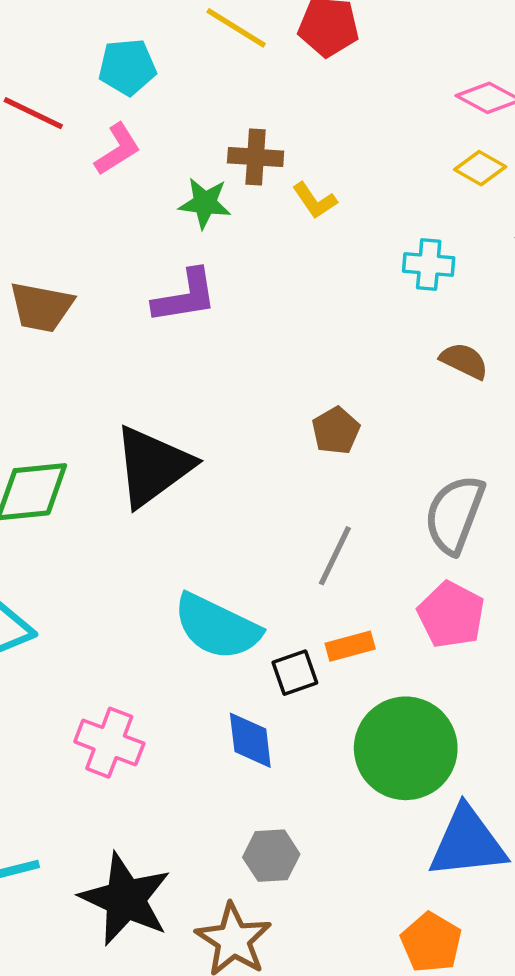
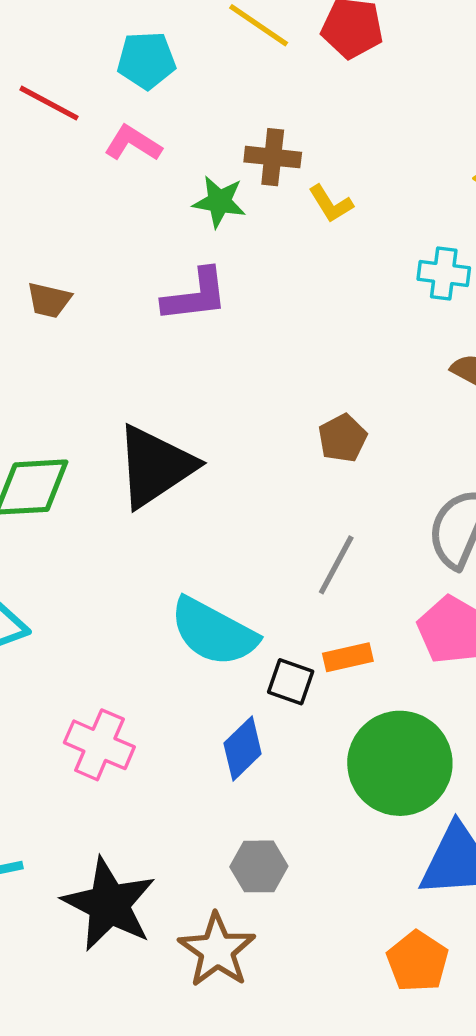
pink L-shape: (117, 149) -> (133, 143), turned -118
brown trapezoid: (41, 307) -> (49, 300), size x0.7
black square: (295, 673) -> (291, 682), turned 36
blue diamond: (250, 740) -> (243, 748), turned 50

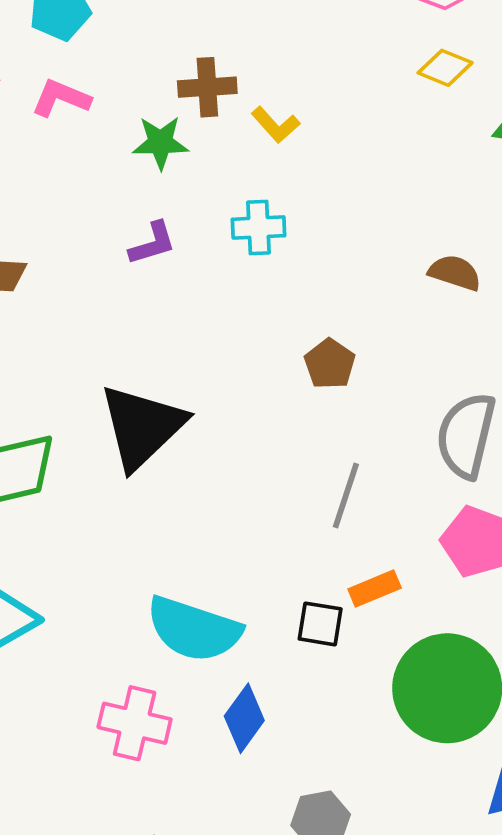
cyan cross: (444, 274) -> (258, 227), moved
purple L-shape: (195, 295) -> (153, 243), size x0.7
cyan semicircle: (214, 632) -> (194, 629), moved
blue diamond: (243, 748) -> (244, 718), moved

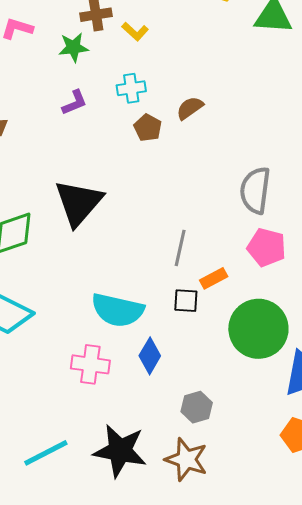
brown semicircle: (455, 273) -> (190, 108), moved, turned -48
brown pentagon: (330, 364) -> (148, 128), moved
gray line: (346, 495) -> (180, 248), moved

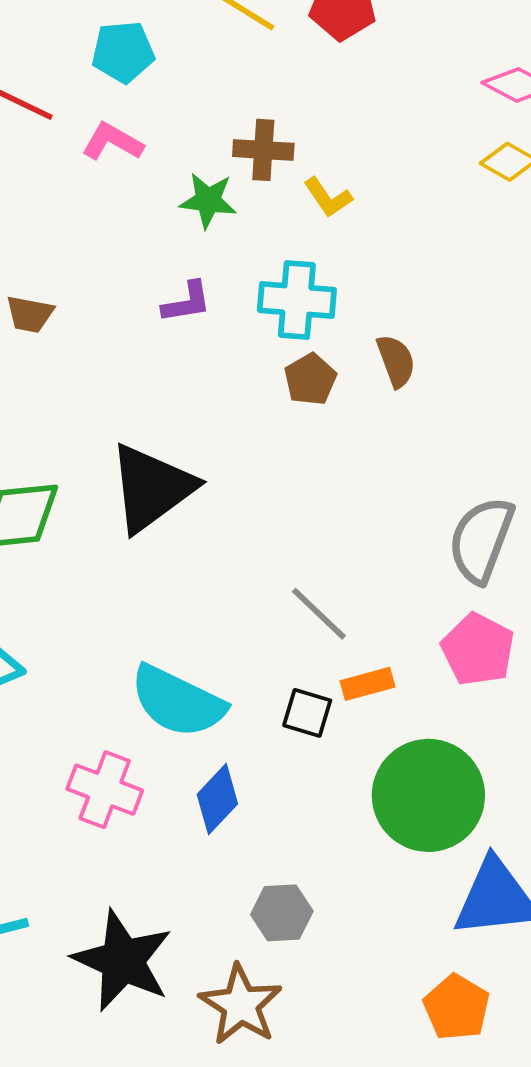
cyan cross: (131, 88) -> (297, 300), size x1.4
brown semicircle: (190, 108) -> (396, 361), turned 92
gray line: (180, 248) -> (319, 614), turned -72

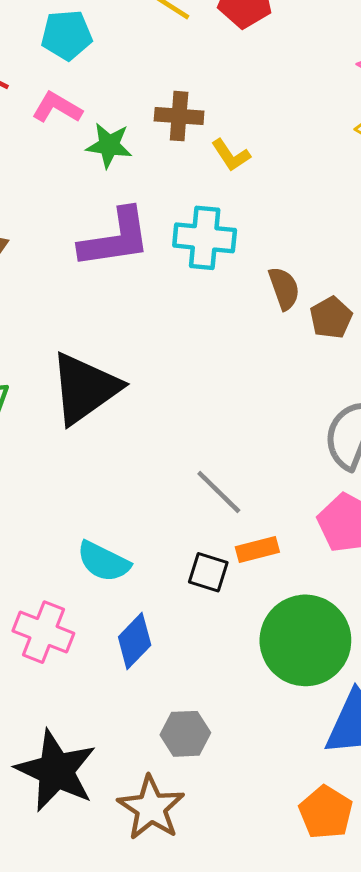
green star: (208, 200) -> (109, 145), moved
purple L-shape: (187, 302) -> (115, 238), size x1.8
brown pentagon: (310, 379) -> (331, 318), moved
cyan semicircle: (178, 701) -> (103, 562), size x0.7

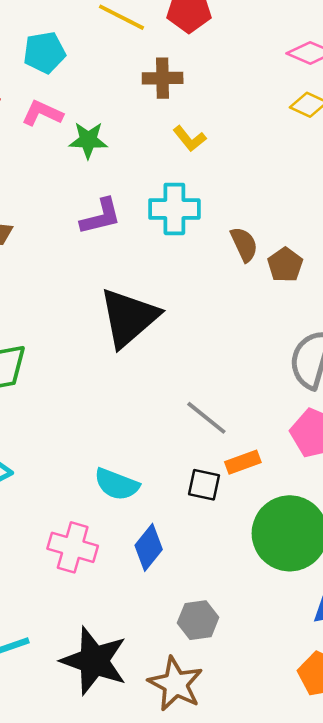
brown cross: (179, 116) -> (163, 78), moved
purple L-shape: (115, 238) -> (101, 217), size x0.7
black triangle: (85, 388) -> (129, 318), moved

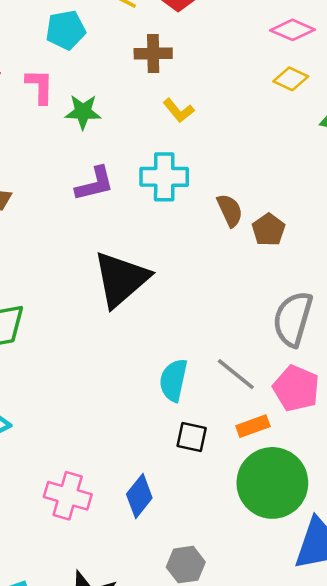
cyan pentagon: (44, 52) -> (66, 30), moved
pink L-shape: (42, 113) -> (40, 86), turned 66
gray line: (206, 418) -> (236, 374), moved
orange rectangle: (243, 462) -> (253, 426), moved
cyan semicircle: (117, 484) -> (173, 380), moved, turned 81

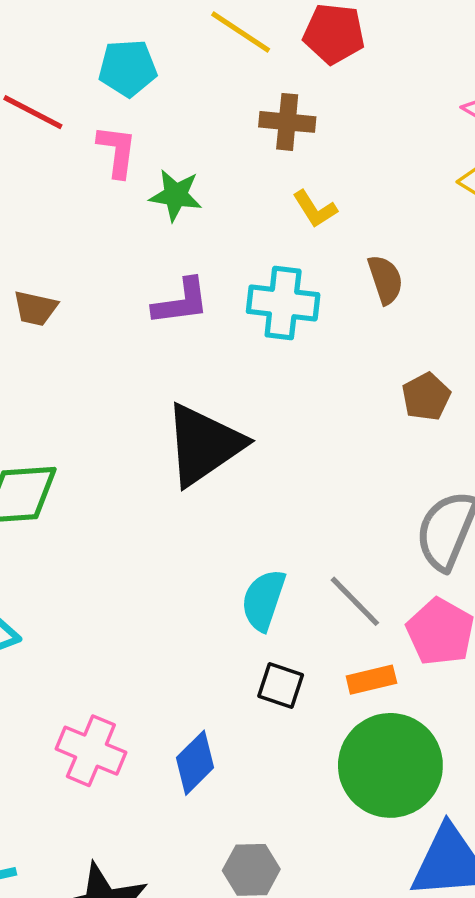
cyan pentagon: (66, 30) -> (128, 68), moved
brown semicircle: (230, 210) -> (385, 279), moved

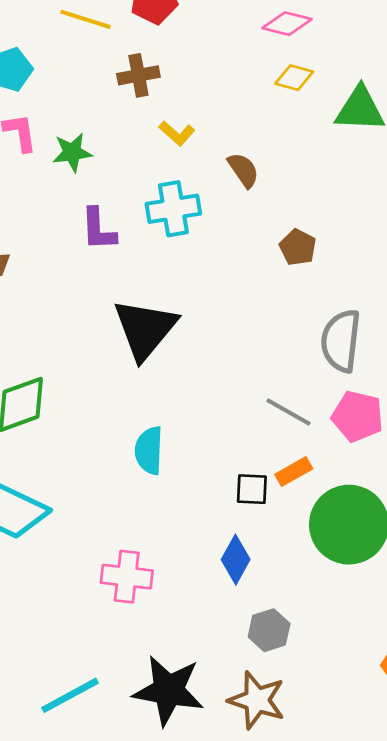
purple L-shape: (181, 302) -> (98, 229), turned 111
cyan semicircle: (263, 600) -> (149, 450), moved
orange rectangle: (371, 680) -> (294, 472), moved
blue diamond: (195, 763) -> (236, 560), moved

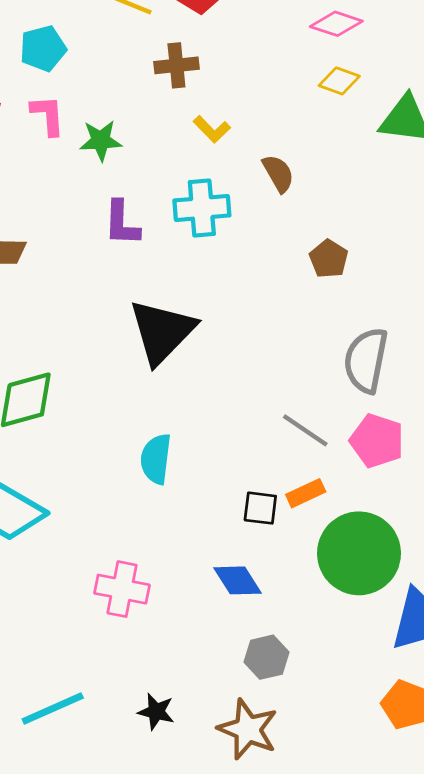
blue diamond: (236, 560) -> (237, 580), turned -66
black star: (168, 690) -> (156, 712), size x0.5

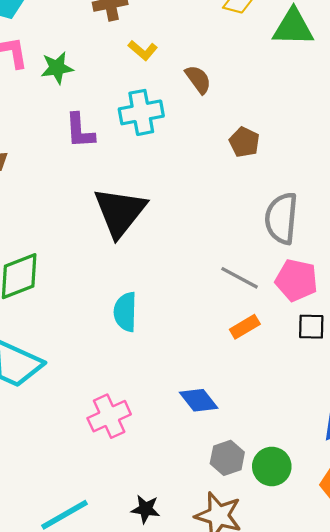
black square: (260, 508) -> (311, 327), moved
green circle: (359, 553) -> (272, 467), moved, size x0.6
pink cross: (122, 589) -> (109, 416), turned -30

